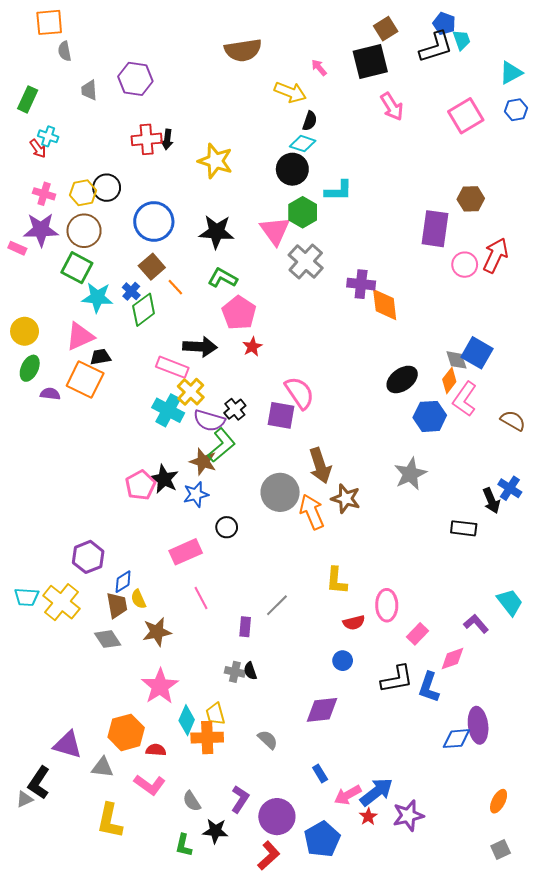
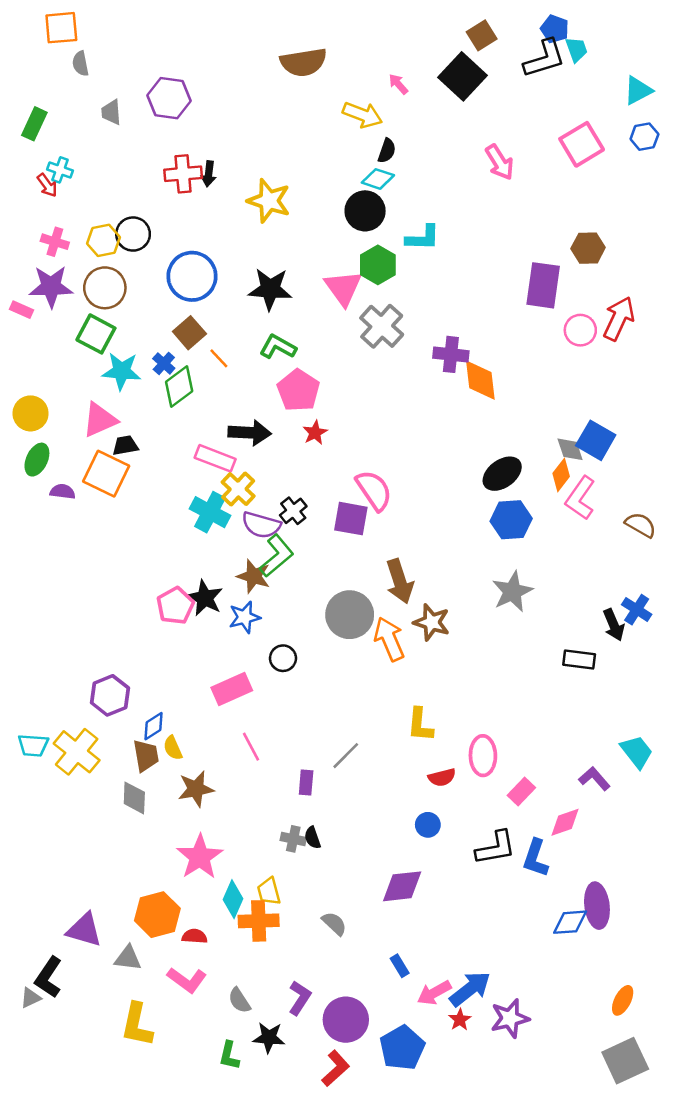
black square: (370, 61) -> (462, 76), turned -33
pink arrow: (392, 107) -> (500, 162), moved
blue hexagon: (430, 416) -> (511, 520), moved
gray diamond: (108, 639) -> (134, 798), turned 36
gray square: (501, 849) -> (625, 1061), size x1.8

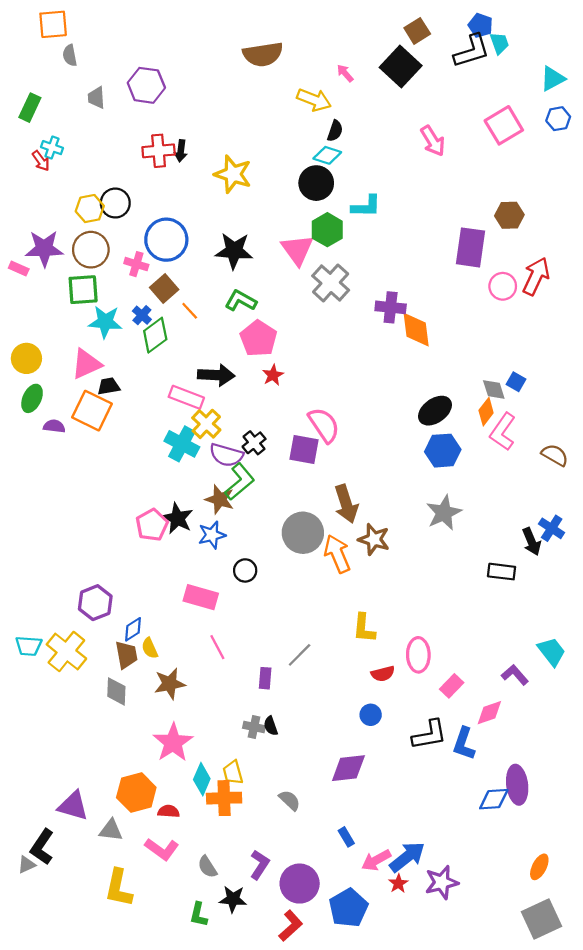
pink cross: (55, 242) -> (136, 264), moved
green square: (96, 334) -> (83, 290), turned -32
blue square: (596, 440) -> (516, 382), size x0.6
pink rectangle: (232, 689) -> (201, 597), turned 40

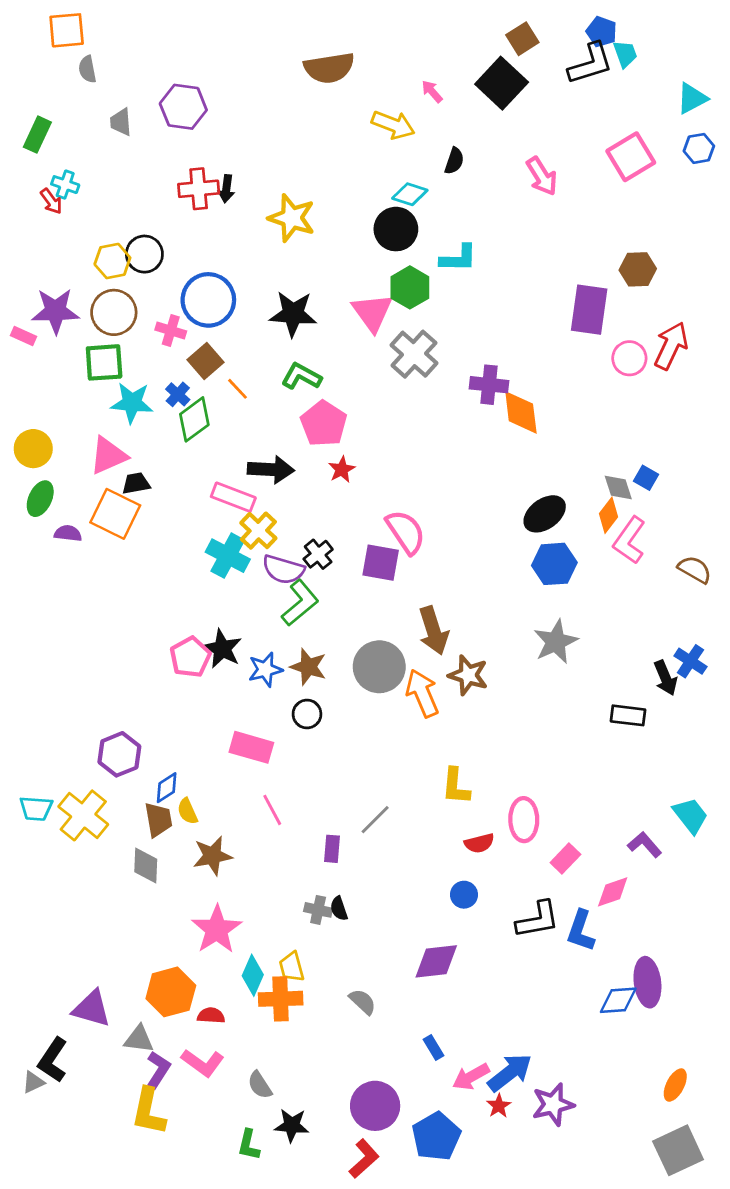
black semicircle: (335, 131) -> (454, 161), moved
brown star: (220, 499) -> (308, 667), moved
purple L-shape: (260, 865) -> (158, 1070), moved

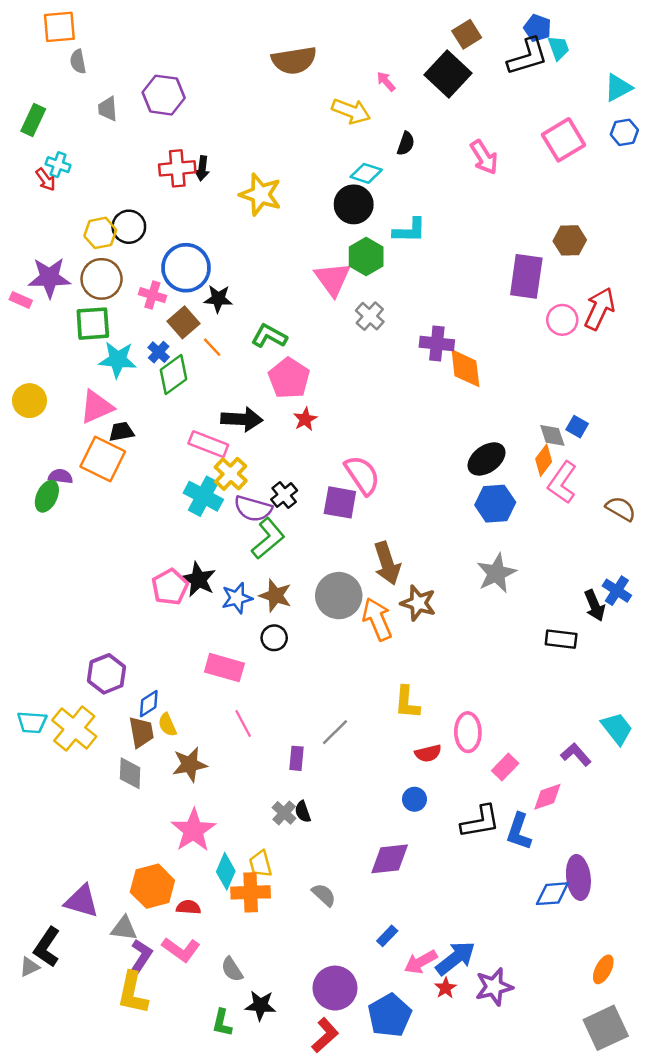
black star: (293, 314) -> (218, 299), moved, size x0.7
gray cross: (414, 354) -> (370, 316), size x0.7
green ellipse: (40, 499) -> (47, 496), moved
gray cross: (318, 910) -> (284, 813), turned 30
blue rectangle: (433, 1048) -> (387, 936), turned 75

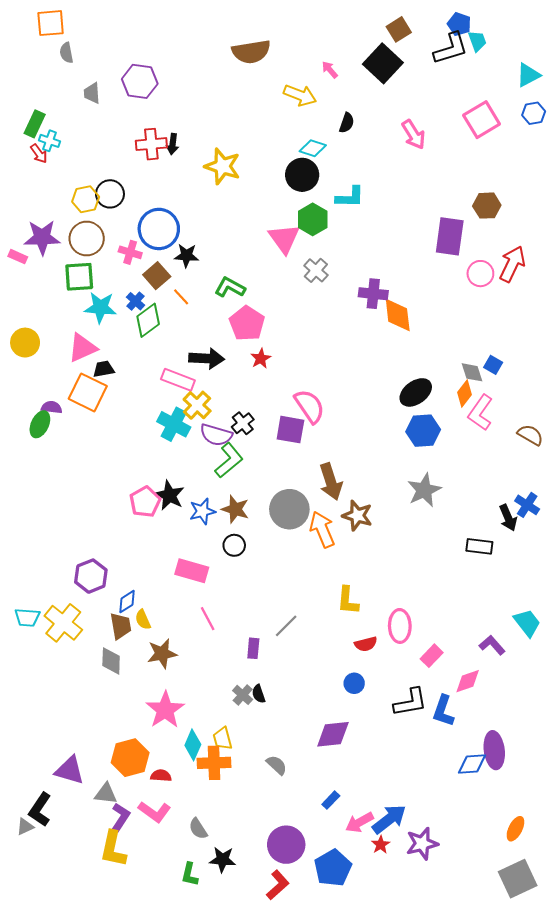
green rectangle: (33, 120) -> (35, 124), moved

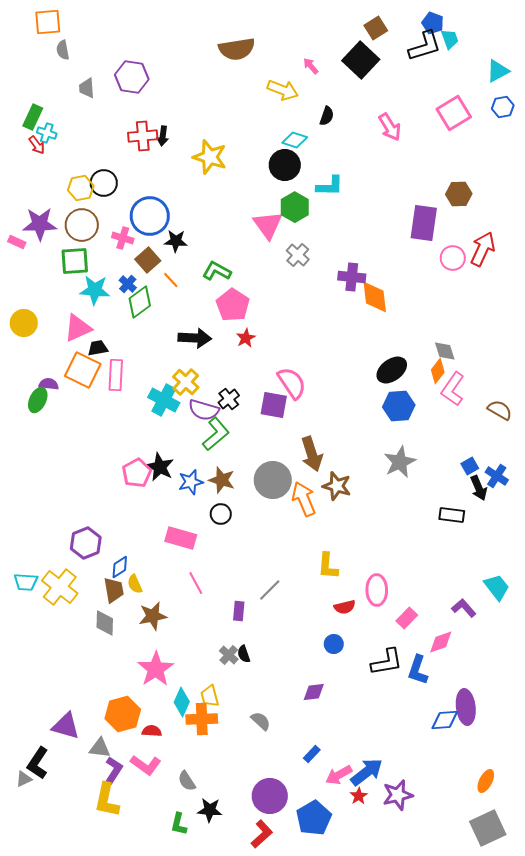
blue square: (493, 365) -> (470, 466), moved, turned 30
pink rectangle: (178, 380) -> (116, 375), moved, turned 72
purple diamond: (333, 734) -> (314, 692), size x0.7

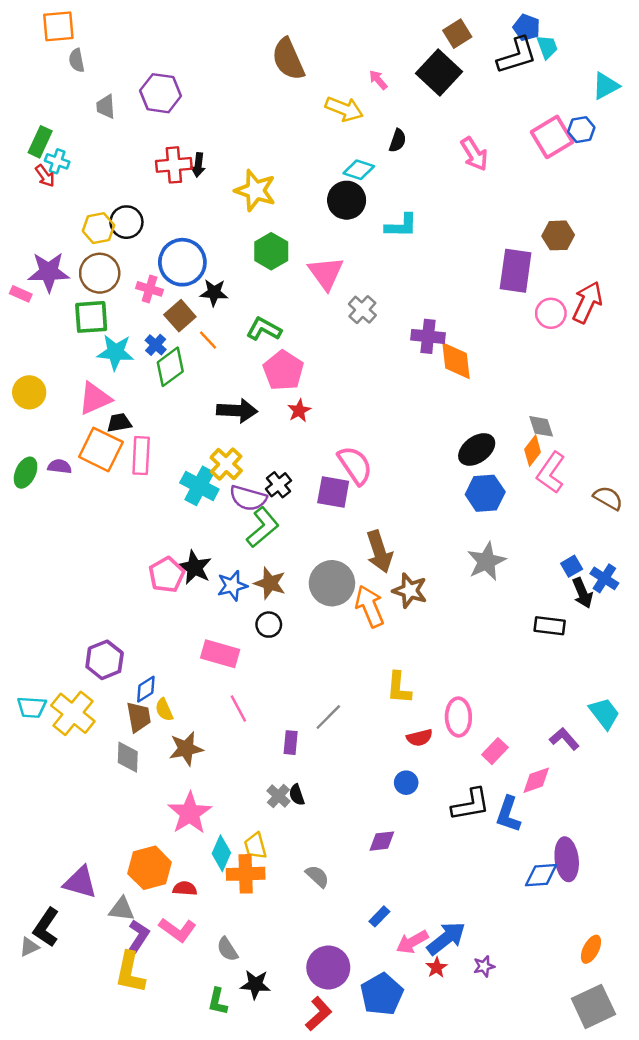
brown semicircle: (237, 49) -> (288, 59), turned 75
blue hexagon: (503, 107) -> (581, 130), moved
green hexagon: (295, 207) -> (271, 251), moved
green ellipse: (38, 400) -> (26, 473), moved
purple star: (398, 795) -> (484, 966), size x0.6

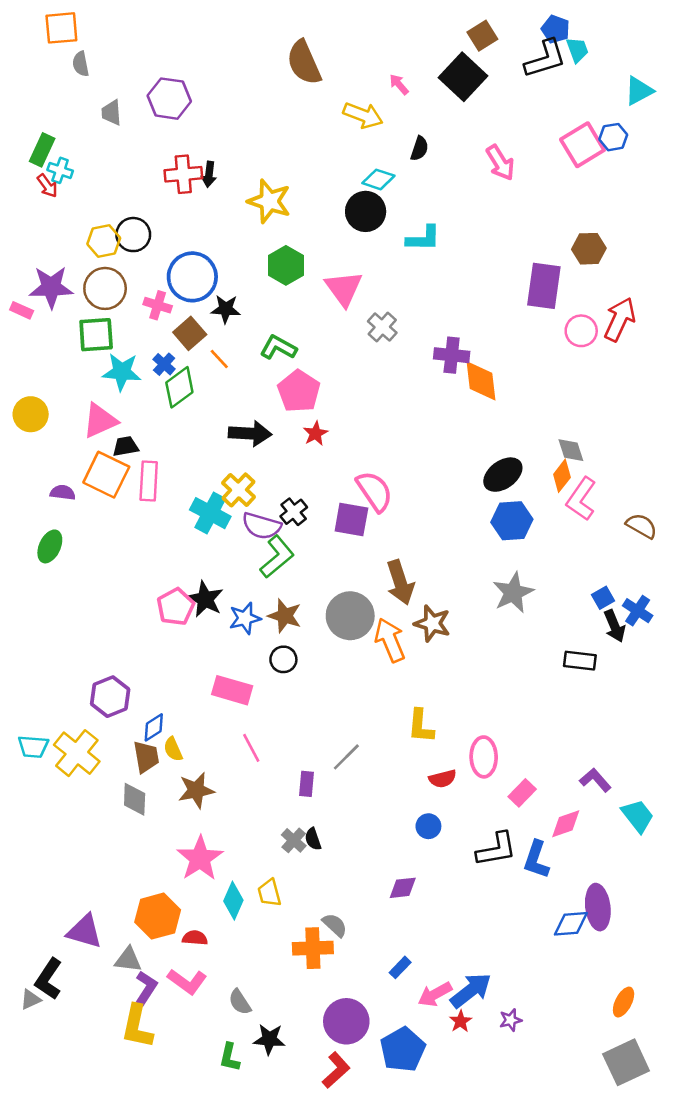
green ellipse: (26, 473) -> (50, 546), moved
cyan trapezoid: (604, 713) -> (638, 816), moved
orange cross: (246, 874) -> (313, 948), moved

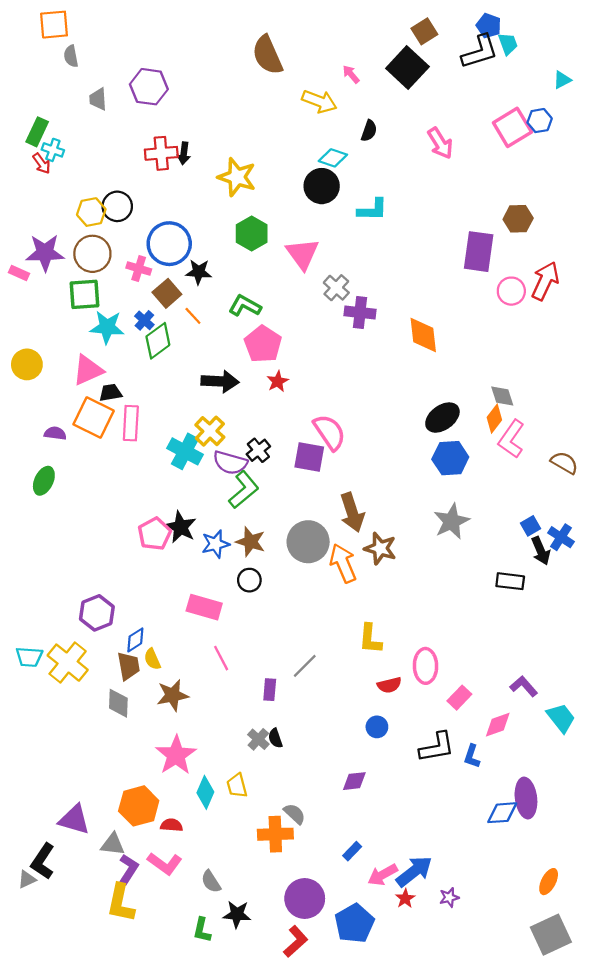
cyan triangle: (639, 91) -> (562, 80), size x0.7
purple cross: (452, 355) -> (360, 313), moved
blue L-shape: (536, 860) -> (472, 756), size x0.7

